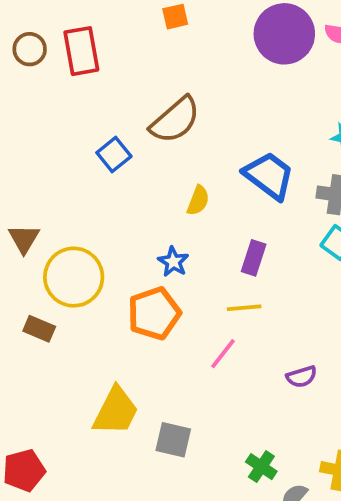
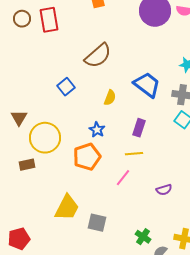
blue square: (114, 154) -> (66, 87), moved
brown rectangle: (39, 329) -> (27, 165), turned -35

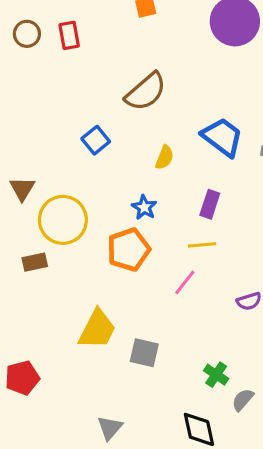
red rectangle: (49, 20) -> (69, 35), size x0.7

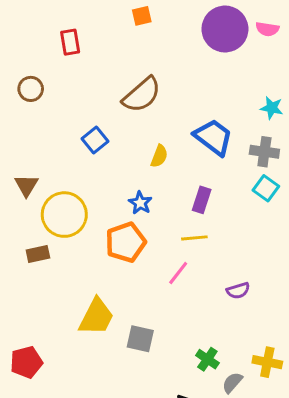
brown circle: (27, 34) -> (31, 89), moved

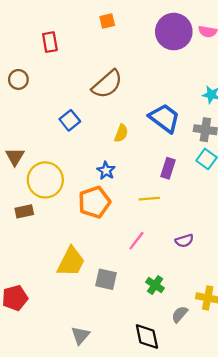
purple rectangle: (202, 200) -> (168, 168), moved
pink line: (178, 273) -> (136, 241), moved
green cross: (207, 359) -> (155, 285), moved

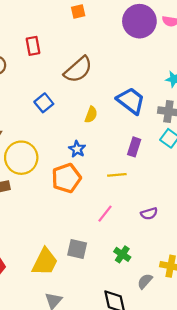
red rectangle: (50, 42) -> (33, 46), moved
yellow trapezoid: (71, 262) -> (45, 262), moved

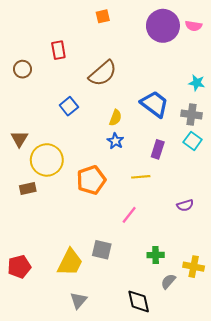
blue star: (77, 149) -> (115, 141), moved
purple semicircle: (149, 214) -> (185, 205), moved
green cross: (122, 254) -> (156, 255), moved, turned -35

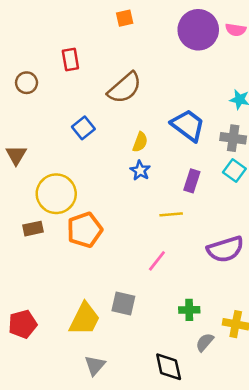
brown triangle: (19, 139) -> (16, 155), moved
orange pentagon: (91, 180) -> (85, 230), moved
purple semicircle: (185, 205) -> (225, 249), size x1.8

